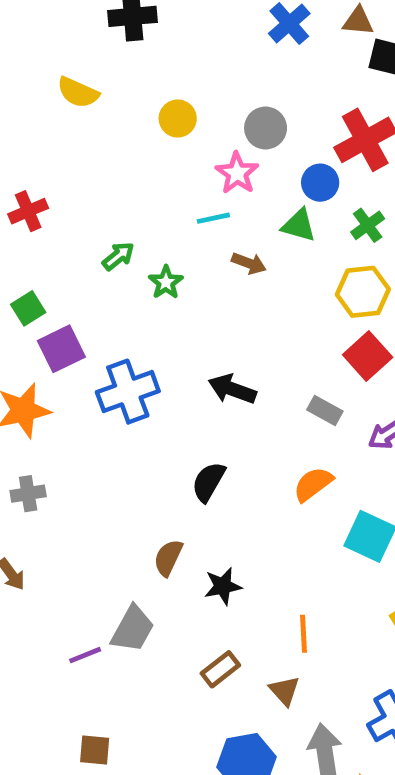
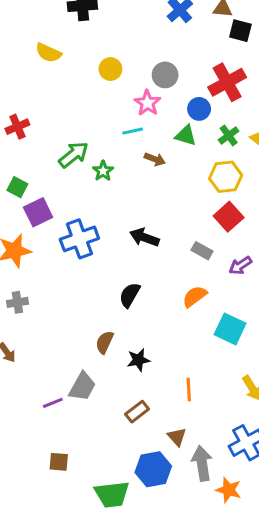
green arrow: (118, 256) -> (74, 155), size x1.5
green square: (28, 308) -> (17, 187), turned -30
brown triangle: (285, 691) -> (177, 437), moved

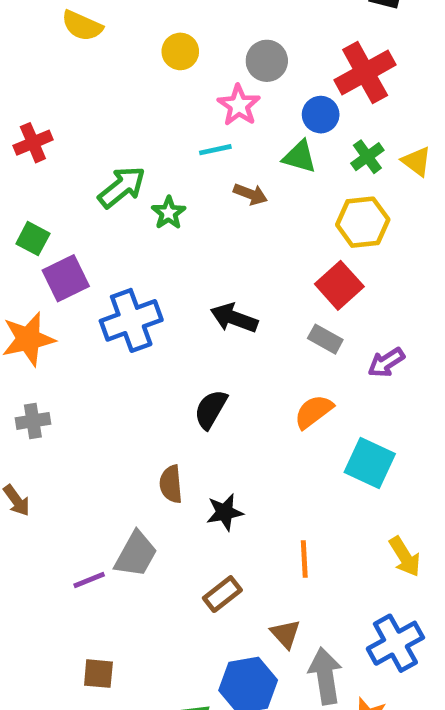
red square: (229, 217) -> (339, 285), moved
brown semicircle: (105, 342) -> (171, 484), turned -30

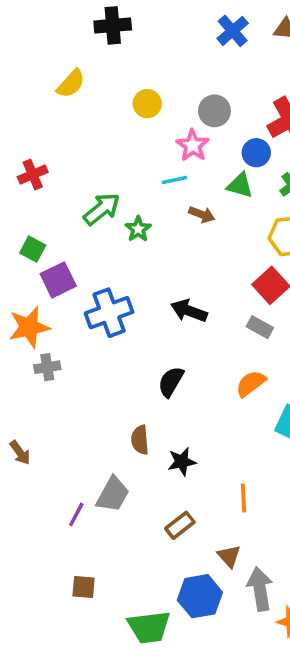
yellow semicircle: (82, 26) -> (71, 84), turned -72
gray cross: (33, 421) -> (47, 367), moved
purple line: (89, 580) -> (76, 514), turned -40

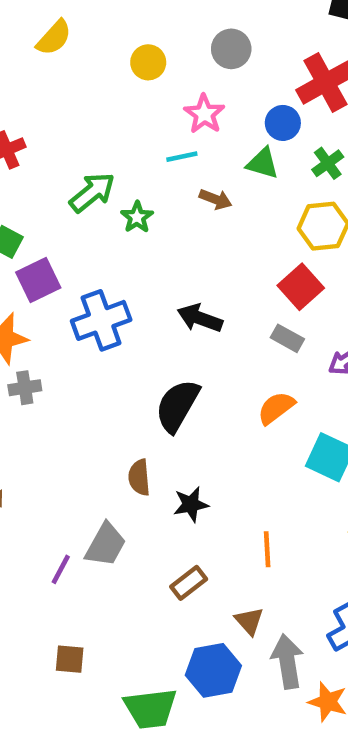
gray circle: (214, 111) -> (231, 49), moved
black semicircle: (171, 382) -> (177, 406), size x1.4

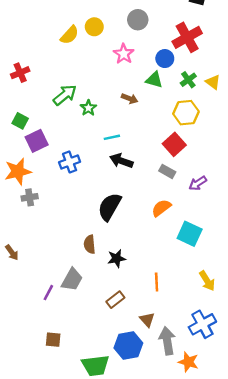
yellow semicircle: (54, 38) -> (70, 35), moved
cyan line: (182, 157) -> (112, 137), moved
blue cross: (101, 320) -> (70, 162), size x0.7

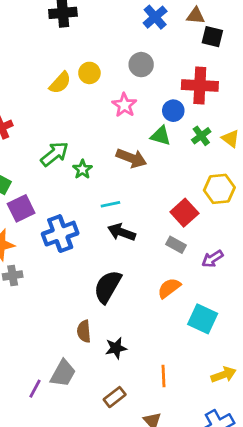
red cross: (187, 37) -> (200, 86), turned 32
brown arrow: (130, 99) -> (131, 158), size x1.5
yellow hexagon: (186, 113) -> (219, 189), moved
blue cross: (70, 162) -> (60, 234), size x1.4
yellow arrow: (207, 281) -> (224, 375), turned -78

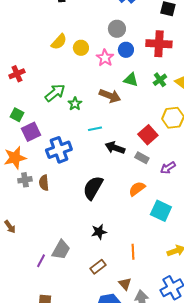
yellow circle: (89, 73) -> (81, 48), moved
blue circle: (173, 111) -> (126, 50), moved
black arrow: (122, 232) -> (115, 148), moved
brown semicircle: (84, 331) -> (44, 183), moved

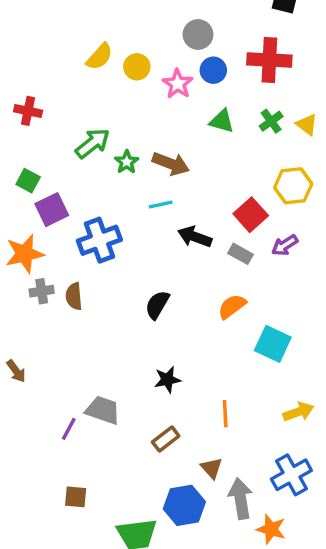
red cross: (17, 74) -> (28, 111), turned 35
brown arrow: (110, 96) -> (171, 164), moved
purple arrow: (168, 168) -> (285, 245), moved
black semicircle: (93, 188) -> (157, 305), size x0.7
gray trapezoid: (61, 250) -> (103, 410), turned -100

